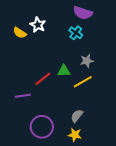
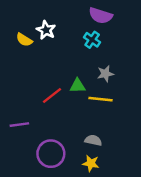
yellow line: (83, 82) -> (101, 99), turned 36
purple line: (23, 96) -> (19, 125), moved
gray semicircle: (77, 116) -> (93, 140), turned 64

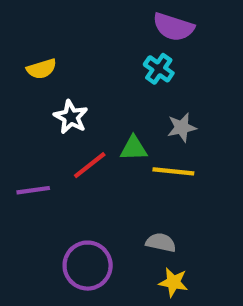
white star: (46, 30) -> (71, 117), moved
yellow semicircle: (24, 40) -> (42, 69), turned -49
purple line: (19, 125) -> (33, 190), moved
yellow star: (91, 163) -> (173, 282), moved

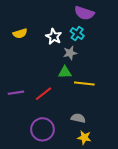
white star: (71, 117) -> (54, 37), moved
gray star: (182, 127) -> (70, 53), moved
red line: (90, 165) -> (43, 94), moved

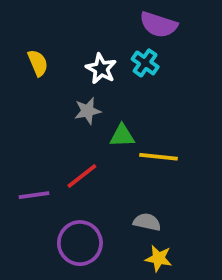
yellow semicircle: (20, 33) -> (38, 63), turned -96
gray star: (70, 53) -> (88, 111), moved
purple line: (16, 93) -> (34, 195), moved

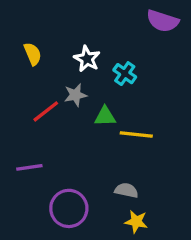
purple semicircle: (159, 25) -> (163, 21), moved
cyan cross: (145, 63) -> (125, 74), moved
red line: (82, 176) -> (46, 111), moved

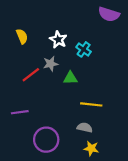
yellow line: (136, 134) -> (91, 104), moved

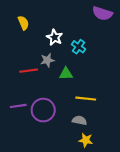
yellow semicircle: (22, 36) -> (23, 23), moved
red line: (31, 75) -> (29, 71), turned 30
purple circle: (46, 140) -> (43, 110), moved

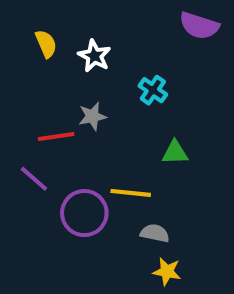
white star: (55, 37) -> (94, 56), moved
green triangle: (66, 74) -> (175, 153), moved
yellow line: (86, 99) -> (131, 193), moved
purple line: (18, 106) -> (34, 179), moved, turned 49

